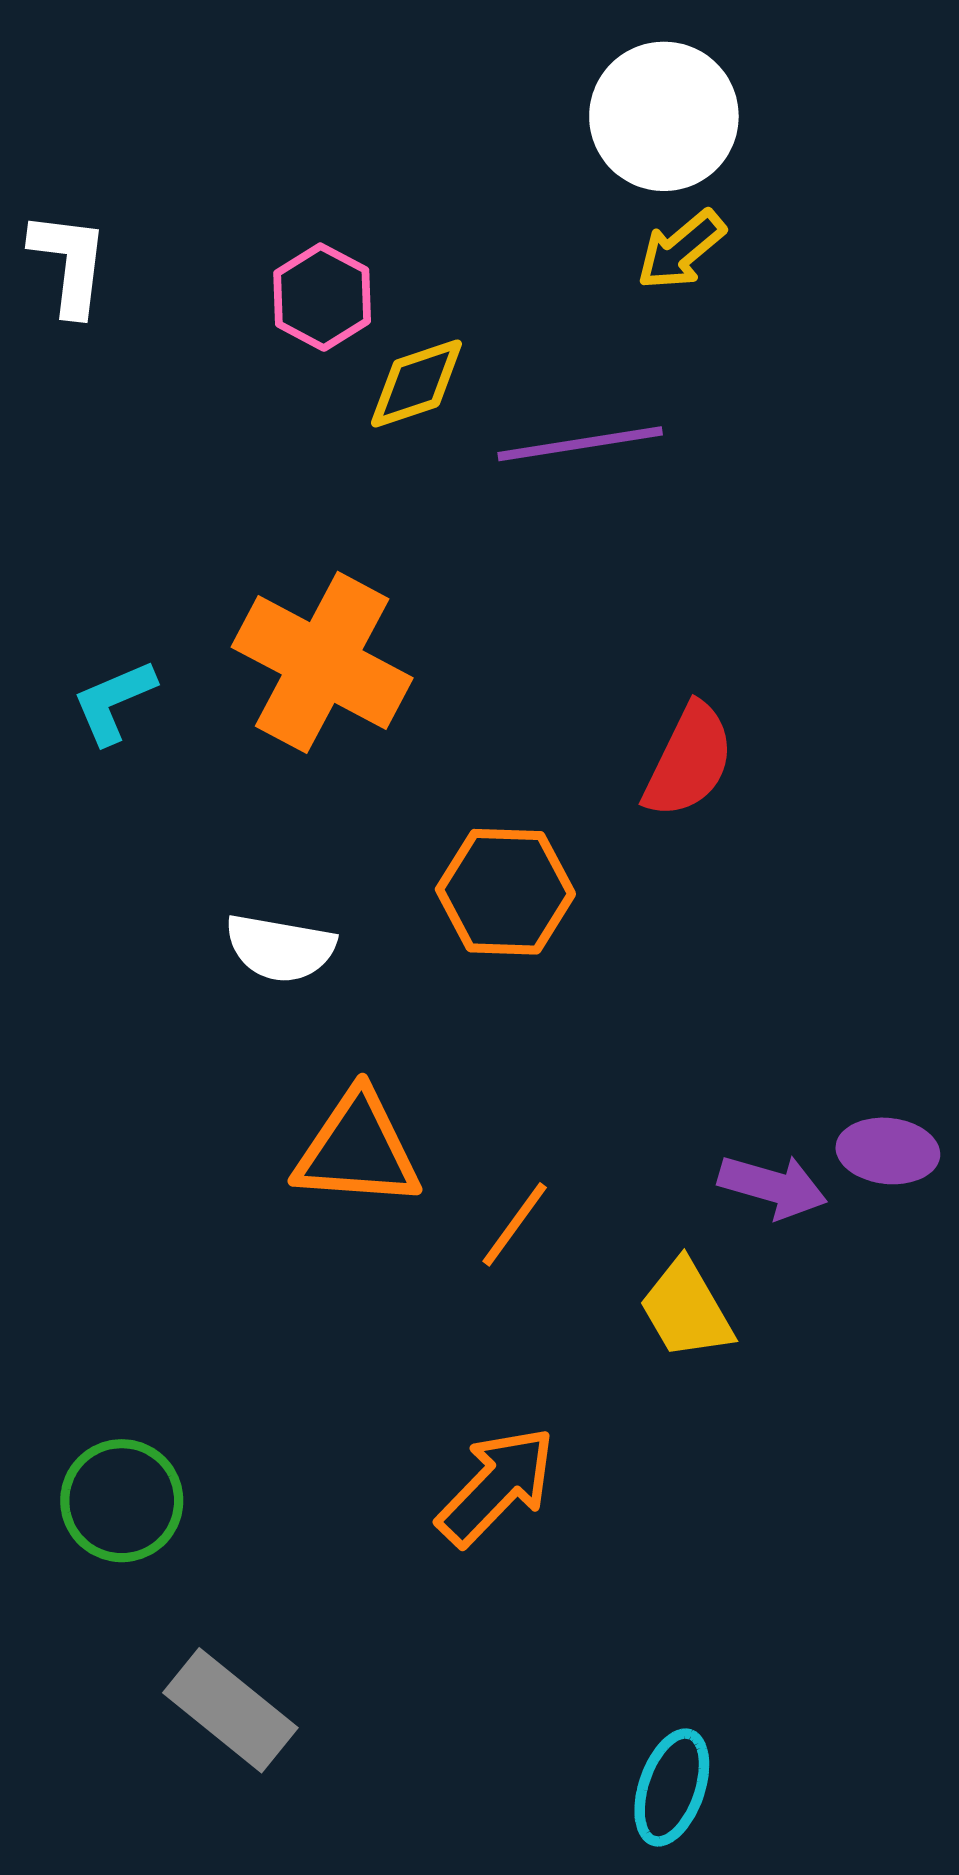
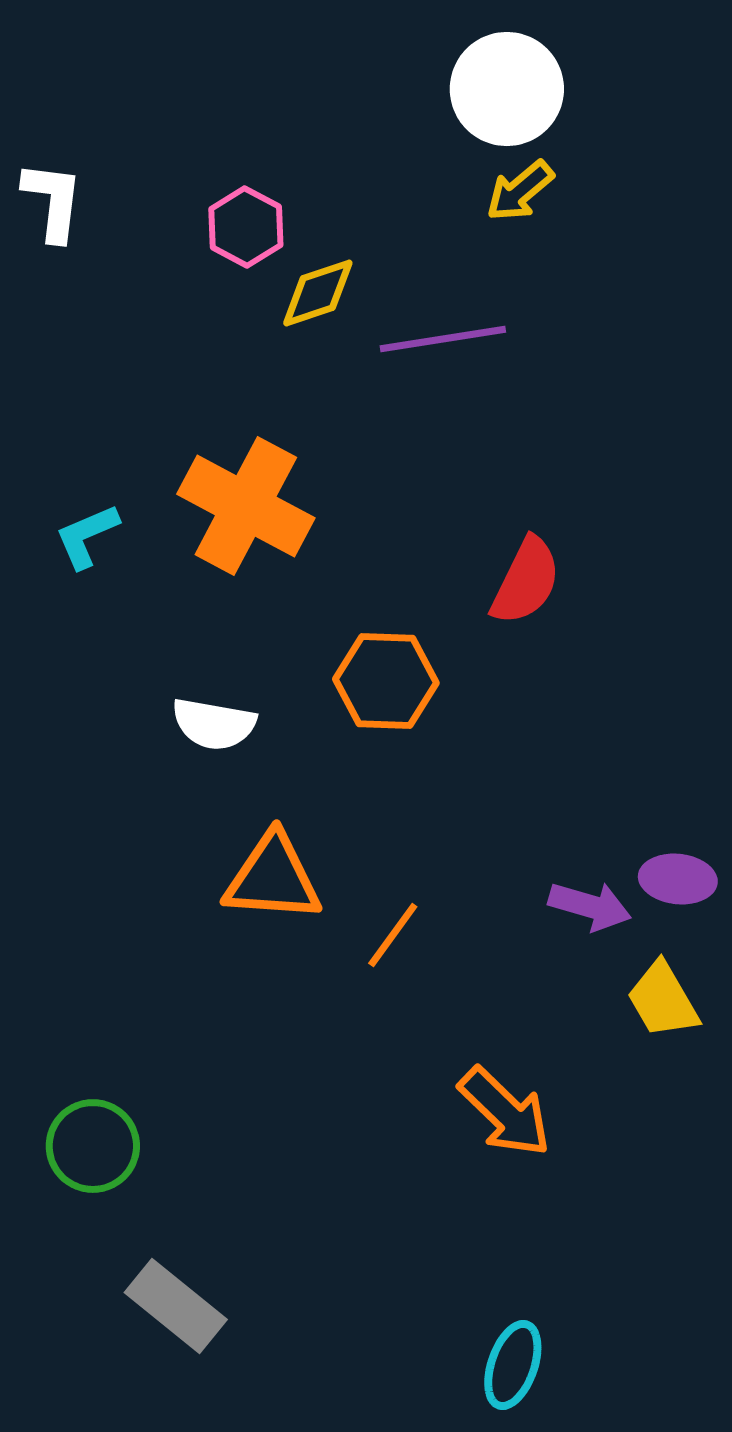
yellow trapezoid: (686, 1309) -> (663, 1000), moved
orange arrow: (496, 1486) -> (505, 1112), moved, turned 90

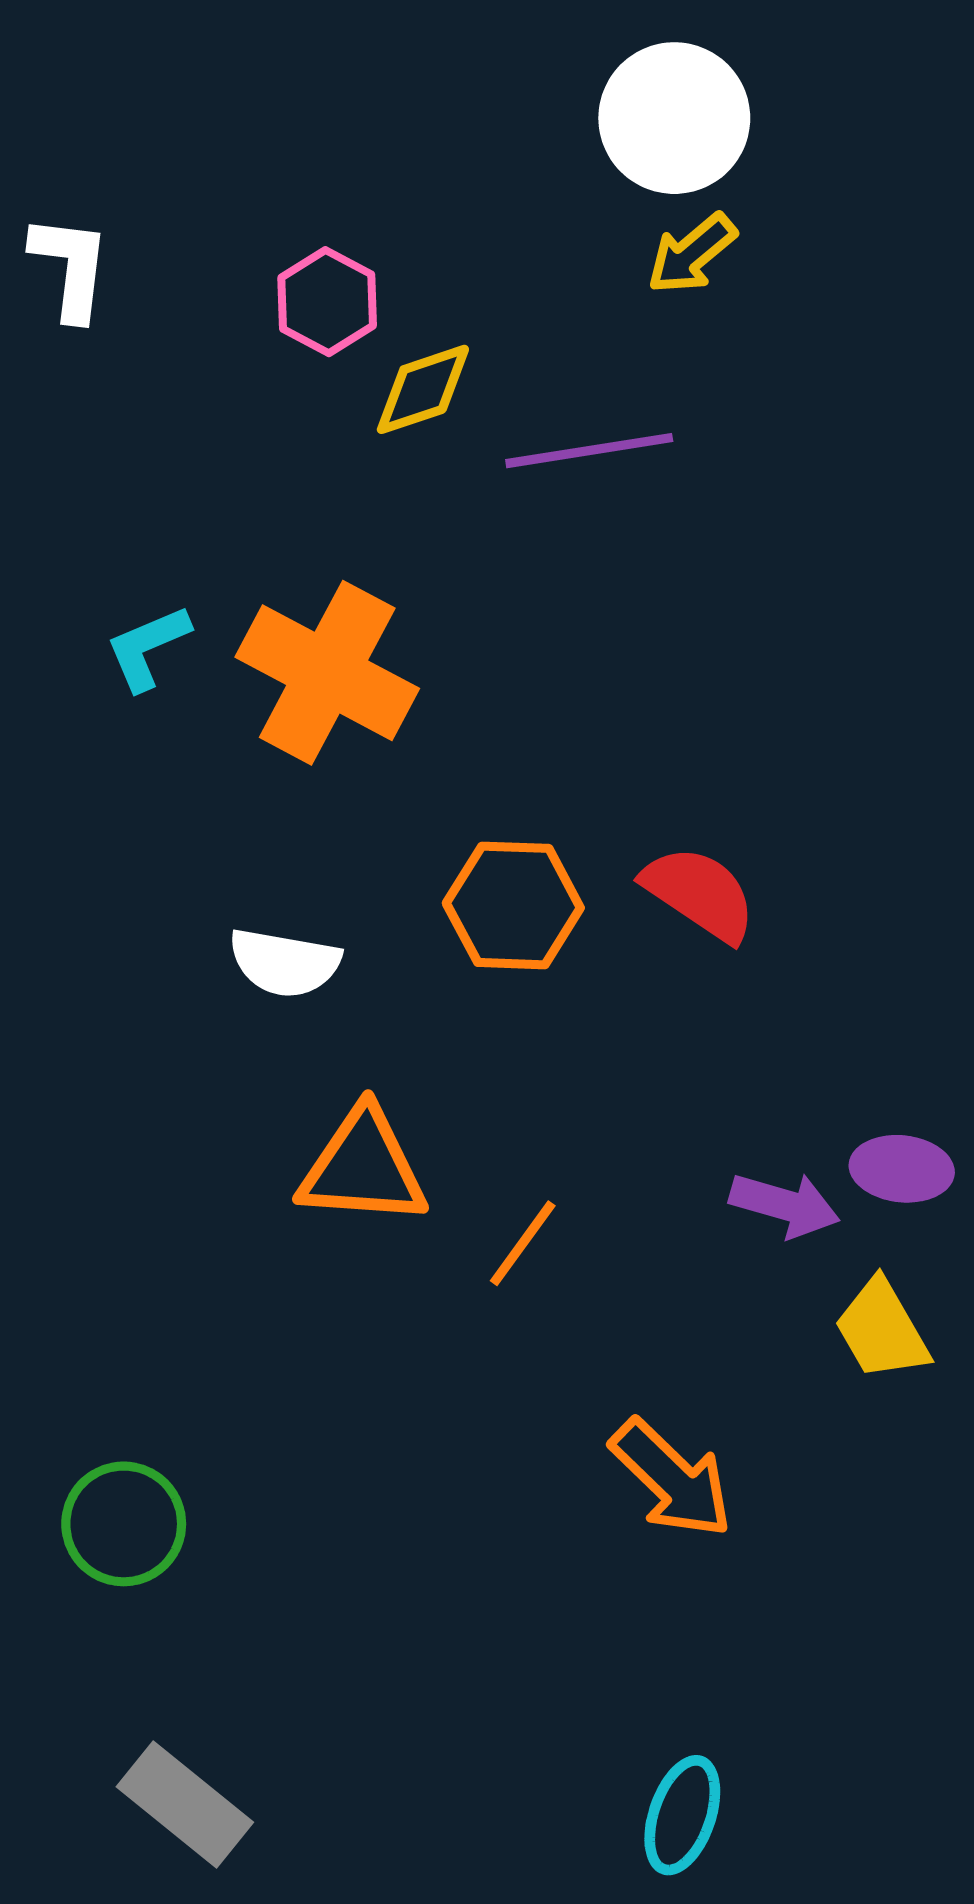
cyan L-shape: (87, 536) -> (148, 647), moved
red semicircle: (526, 581) -> (700, 893), moved, turned -82
gray rectangle: (176, 1306) -> (185, 1805), moved

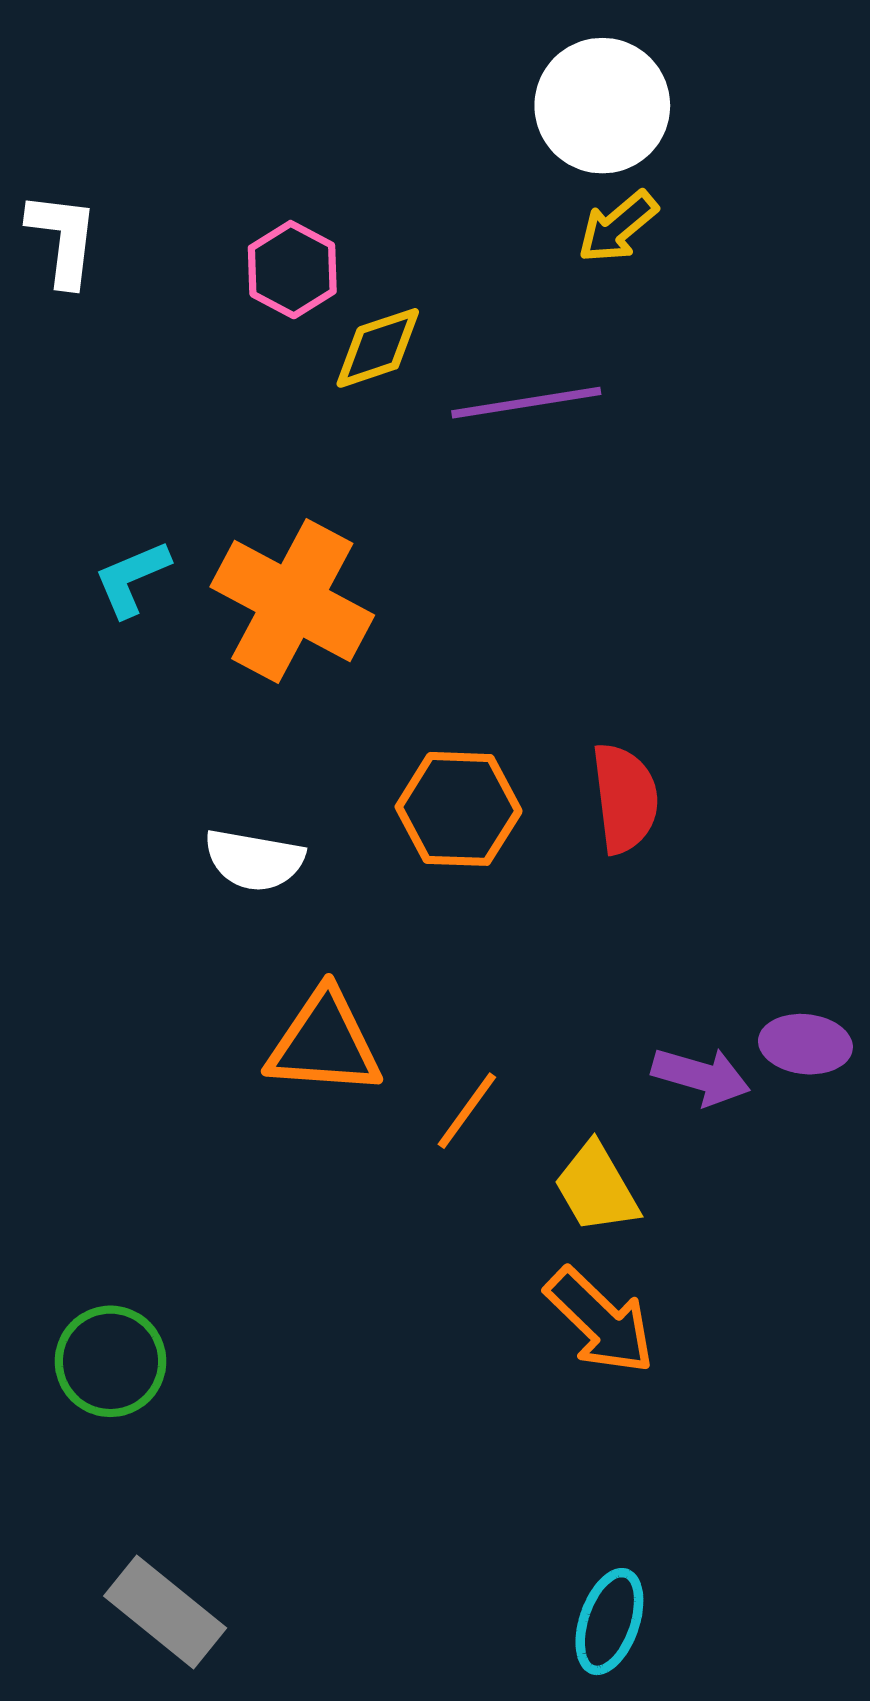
red semicircle: (700, 893) -> (625, 798), turned 49
yellow trapezoid: (882, 1330) -> (596, 1188), moved

